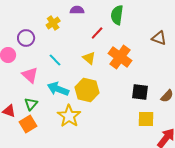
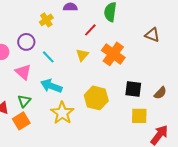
purple circle: (26, 38) -> (26, 42), moved
yellow triangle: (89, 58) -> (82, 55), turned 32
yellow hexagon: (87, 90) -> (96, 98), moved

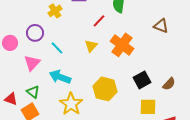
pink triangle: (23, 72) -> (32, 63), turned 30
black square: (133, 89) -> (142, 80), turned -36
green triangle: (24, 101) -> (33, 92), turned -32

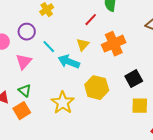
orange cross: (122, 45) -> (114, 44), turned 30
cyan arrow: (60, 77) -> (69, 62), moved

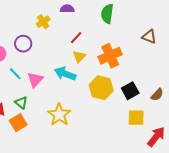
red line: (91, 20) -> (76, 38), moved
cyan line: (49, 47) -> (15, 74), moved
pink triangle: (24, 62) -> (35, 80), moved
yellow hexagon: (97, 88) -> (101, 88), moved

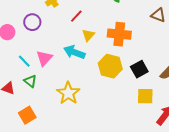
red line: (76, 38) -> (76, 16), moved
orange cross: (110, 56) -> (119, 34), turned 30
cyan line: (15, 74) -> (24, 61), moved
orange square: (18, 123) -> (27, 115), moved

